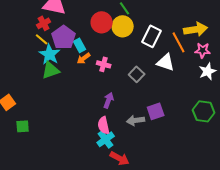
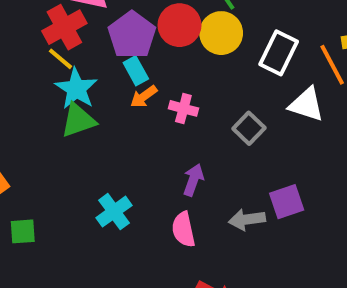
red cross: (44, 23) -> (64, 27), size x1.5
purple pentagon: (64, 37) -> (132, 35), moved
cyan cross: (106, 139) -> (114, 212), moved

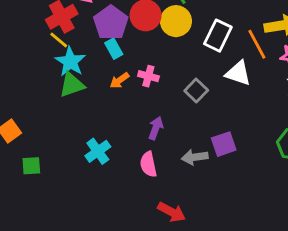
orange arrow: (144, 97) -> (120, 80), moved

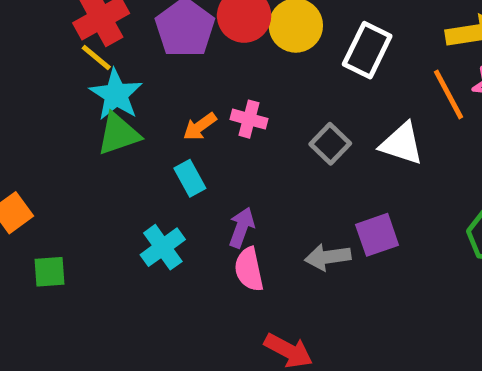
orange line: (257, 44) -> (448, 94), moved
cyan rectangle: (114, 49) -> (190, 178), moved
white triangle: (238, 73) -> (402, 144), moved
purple arrow: (156, 128) -> (242, 227), moved

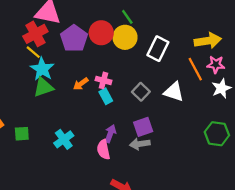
cyan rectangle: (190, 178) -> (106, 96), moved
purple arrow: (242, 227) -> (110, 134), moved
purple square: (377, 235) -> (143, 127), moved
green square: (49, 272) -> (22, 134), moved

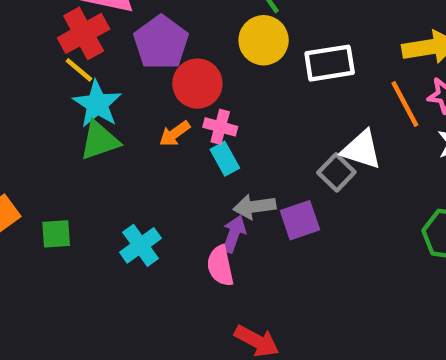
red circle: (101, 33) -> (197, 84), moved
white rectangle: (158, 49) -> (330, 63), turned 55
gray square: (141, 92) -> (336, 172), moved
gray arrow: (140, 144) -> (254, 207), moved

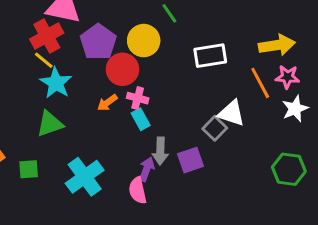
yellow circle: (264, 40) -> (144, 41), moved
green triangle: (99, 140) -> (50, 124), moved
gray arrow: (254, 207) -> (160, 151), turned -80
cyan cross: (141, 245) -> (85, 177), size x1.4

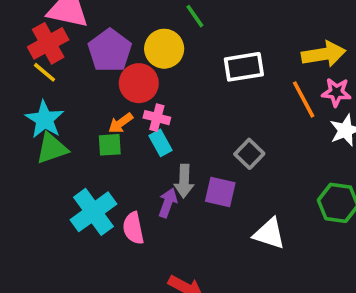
cyan star: (56, 83) -> (45, 119), moved
white triangle: (231, 113) -> (269, 234), moved
purple square: (191, 160) -> (220, 192), turned 32
green square: (29, 169) -> (110, 145), moved
pink semicircle: (138, 190) -> (133, 228), moved

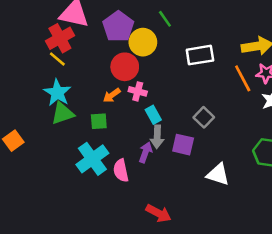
purple pentagon: (110, 51) -> (118, 27), moved
cyan rectangle: (161, 143) -> (153, 115), moved
green square: (110, 145) -> (99, 121), moved

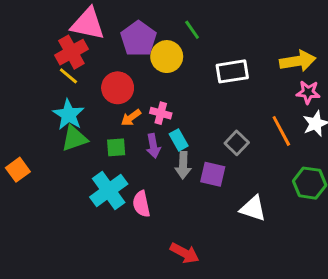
red circle: (125, 67) -> (118, 88), moved
orange line: (243, 78) -> (281, 131), moved
purple arrow: (145, 152) -> (153, 146), moved, turned 150

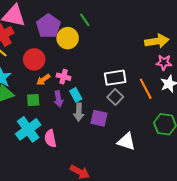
white rectangle: (232, 71) -> (115, 78), moved

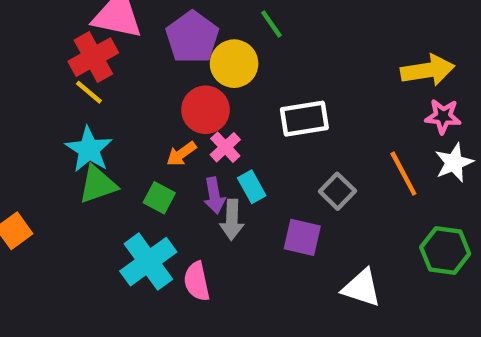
red circle: (34, 59) -> (205, 110), moved
pink cross: (64, 77) -> (225, 147), turned 32
white rectangle: (115, 78) -> (304, 119), moved
green square: (33, 100) -> (159, 198), turned 32
gray arrow: (79, 112) -> (232, 220), moved

